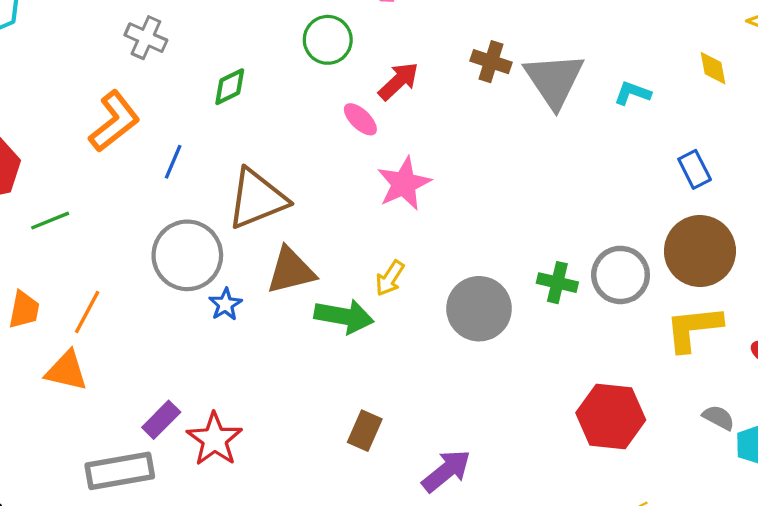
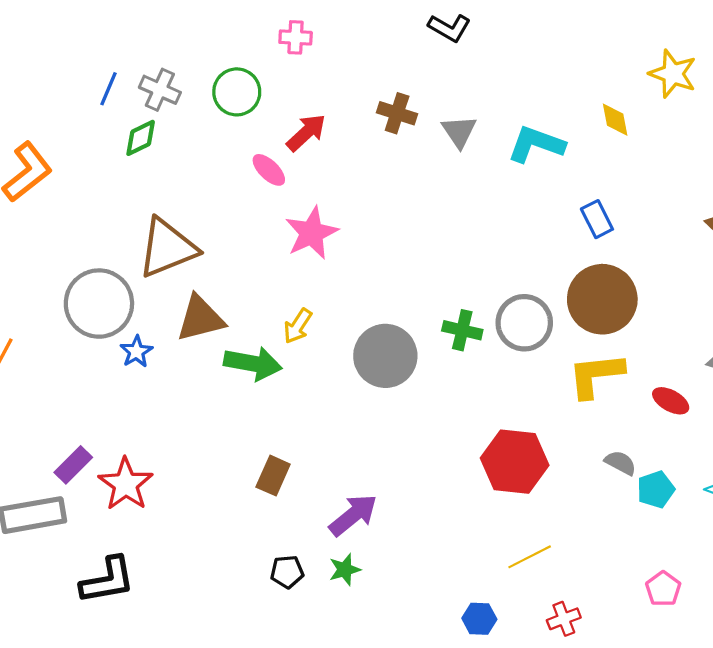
gray cross: (146, 38) -> (160, 90), moved
gray triangle: (554, 80) -> (459, 131), size x0.6
cyan L-shape: (633, 93) -> (536, 144), size x1.6
blue line: (173, 162) -> (109, 89), moved

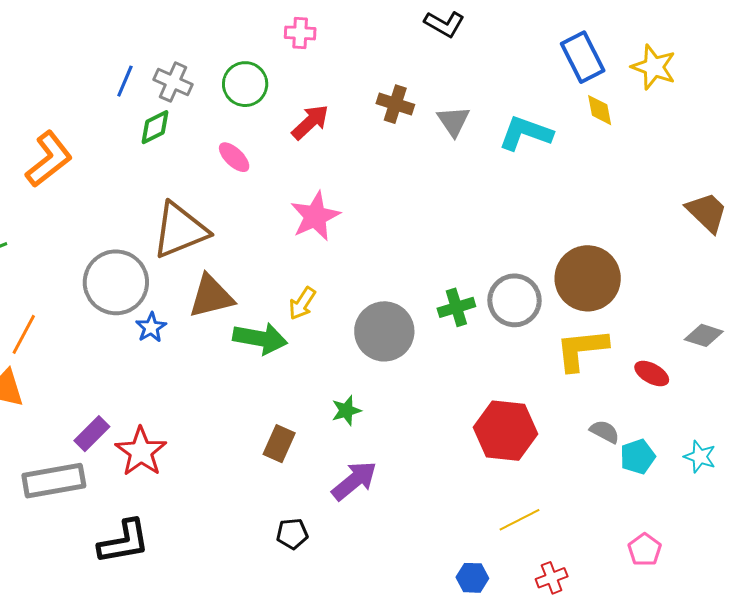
pink ellipse: (269, 170) -> (234, 157), moved
blue rectangle: (597, 219) -> (583, 57), moved, size x1.4
green cross: (462, 330) -> (456, 307), turned -30
green star: (345, 570) -> (346, 411), moved

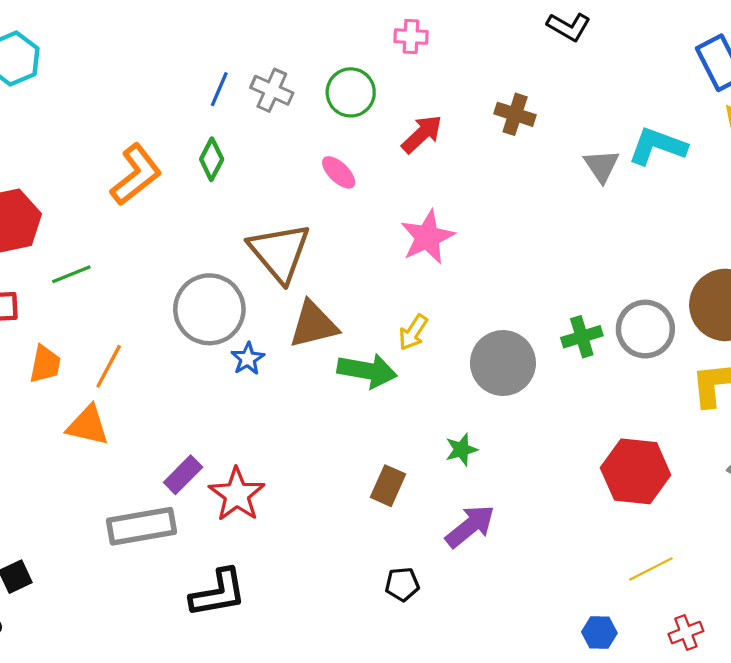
gray triangle: (453, 121) -> (602, 166), moved
green diamond: (155, 127) -> (212, 159), moved, turned -36
brown triangle: (180, 230) -> (279, 252), turned -48

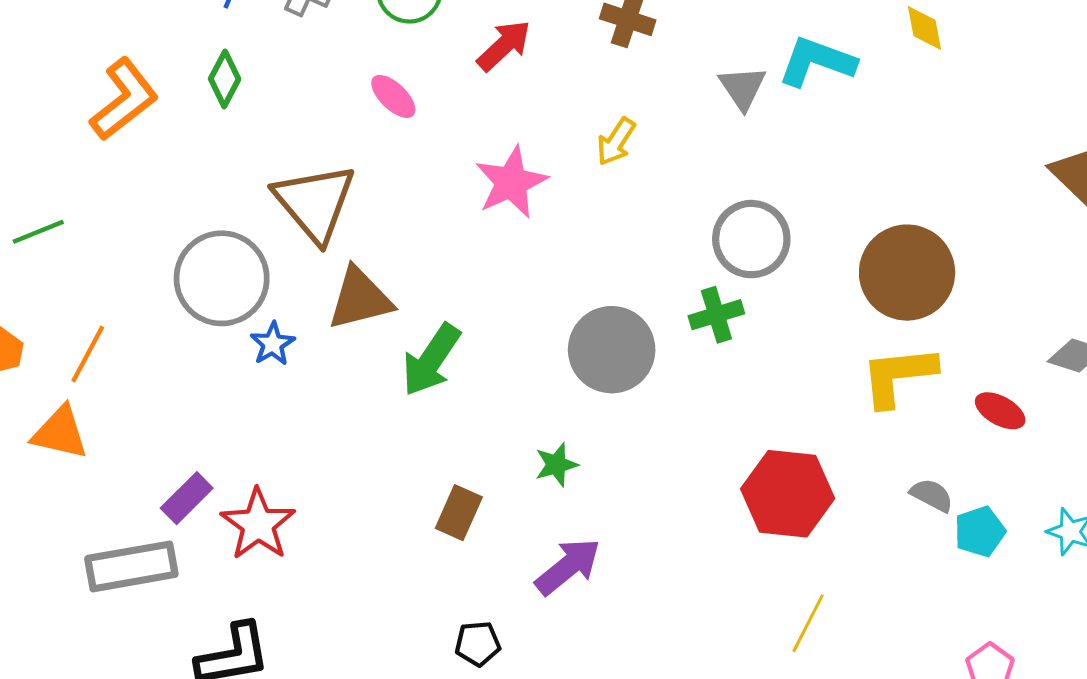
gray circle: (645, 329) -> (751, 239), moved
yellow arrow: (413, 332) -> (616, 142), moved
green arrow: (367, 371) -> (431, 360), turned 114
yellow line: (651, 569) -> (808, 623), turned -36

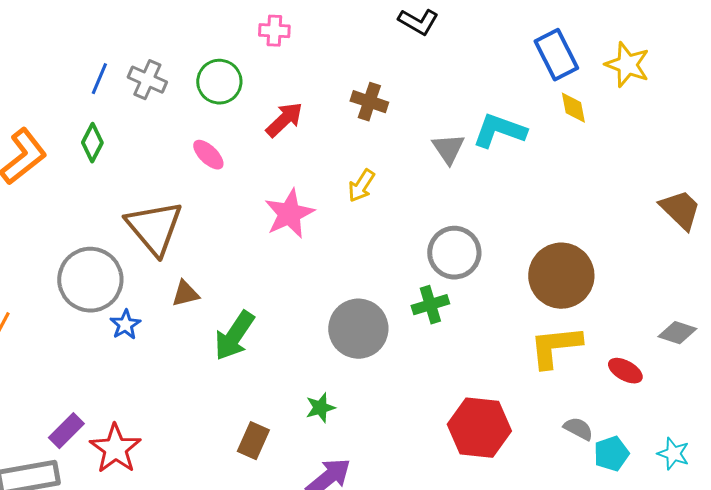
brown triangle: (360, 299) -> (185, 294), size x0.6

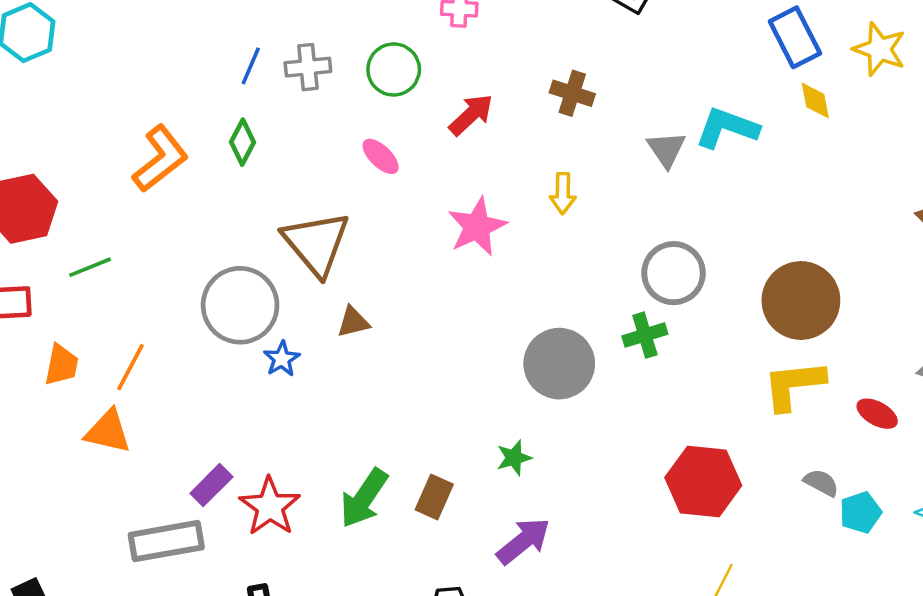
gray cross: (147, 80) -> (308, 67), turned -30
yellow arrow: (361, 186) -> (563, 193), turned -32
green arrow: (234, 336) -> (364, 498), moved

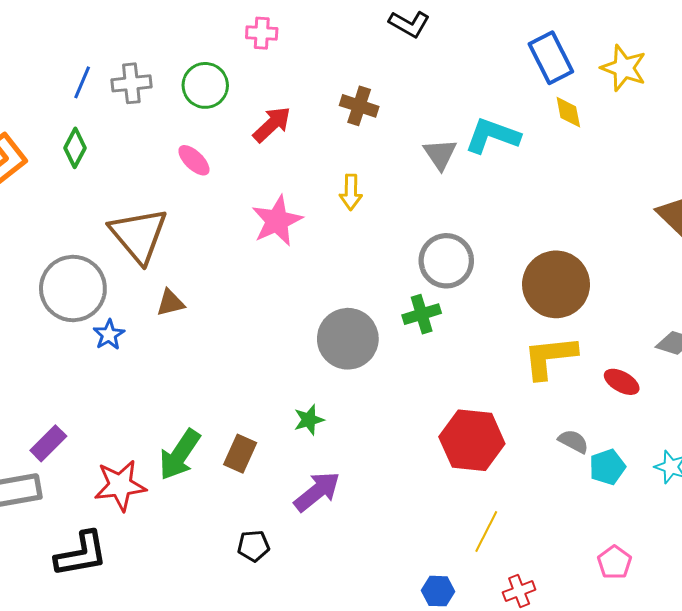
red star: (270, 507) -> (120, 485), moved, turned 30

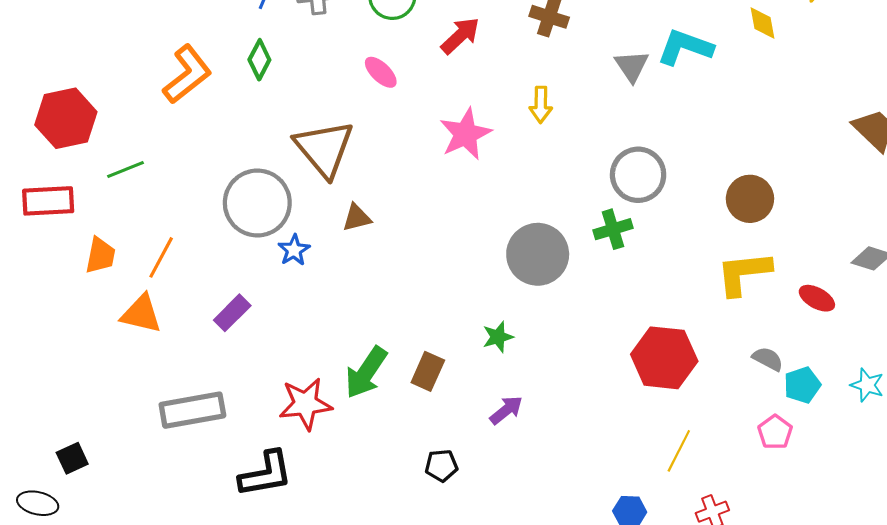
brown circle: (556, 284) -> (750, 199), size x0.7
purple rectangle: (48, 443) -> (232, 313), moved
purple arrow: (317, 492) -> (506, 410), size x0.7
pink pentagon: (614, 562) -> (775, 432), moved

